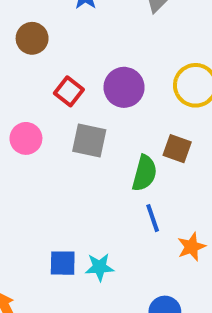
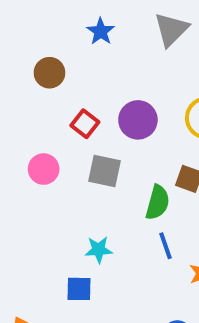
cyan star: (100, 267) -> (99, 250), moved

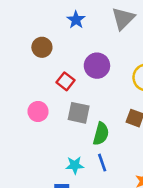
purple circle: (138, 120) -> (97, 66), moved
green semicircle: (158, 202) -> (101, 134), moved
blue line: (165, 246) -> (102, 163), moved

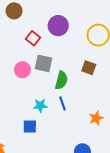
pink circle: (38, 111) -> (22, 70), moved

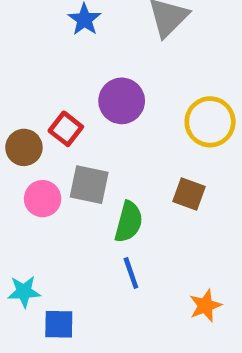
brown circle: (14, 11) -> (24, 147), moved
cyan star: (40, 106) -> (24, 292), moved

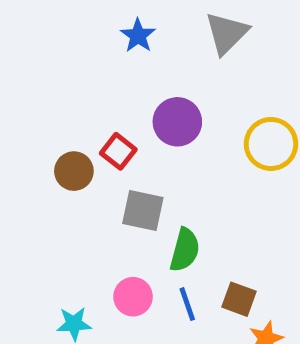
brown square: (189, 194) -> (239, 299), moved
pink circle: (43, 199) -> (133, 297), moved

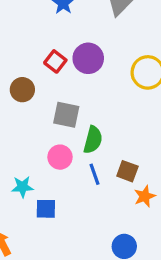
red square: (118, 151) -> (55, 61), moved
pink circle: (133, 297) -> (60, 157), moved

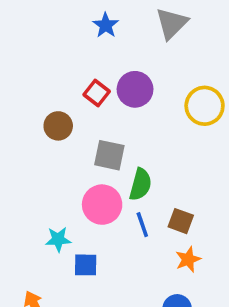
pink circle: (60, 157) -> (102, 205), size x1.4
orange star: (145, 196) -> (188, 259), moved

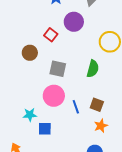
purple circle: (135, 89) -> (74, 22), moved
green semicircle: (140, 184) -> (93, 69), moved

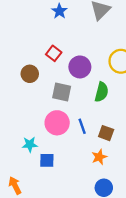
purple circle: (74, 22) -> (80, 67), moved
blue line: (76, 107) -> (82, 126), moved
orange star: (101, 126) -> (99, 157), moved

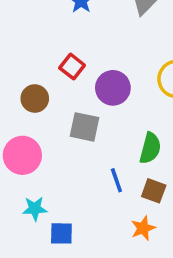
green semicircle: (102, 92) -> (150, 148), moved
pink circle: (57, 123) -> (22, 155), moved

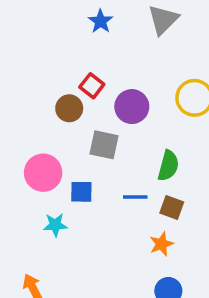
brown circle: (35, 98) -> (69, 108), moved
blue line: (116, 180) -> (135, 197), turned -70
blue square: (61, 233) -> (81, 192), moved

